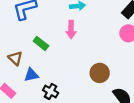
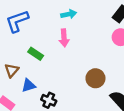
brown triangle: (15, 58) -> (12, 70), turned 32

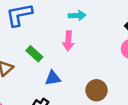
blue triangle: (29, 85) -> (53, 78), moved

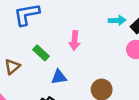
cyan arrow: (77, 15) -> (117, 20), moved

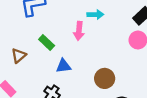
cyan arrow: (117, 20) -> (95, 15), moved

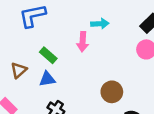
blue triangle: (63, 66) -> (47, 79), moved

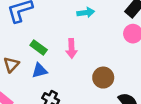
pink arrow: (83, 42) -> (71, 48), moved

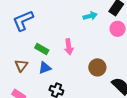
cyan arrow: (86, 13) -> (90, 16), moved

